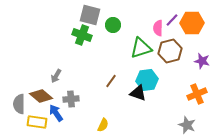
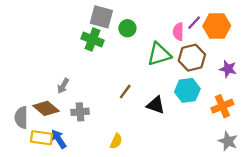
cyan hexagon: (147, 80) -> (187, 90), moved
blue arrow: (56, 113) -> (59, 139), moved
gray star: (187, 125) -> (228, 141), moved

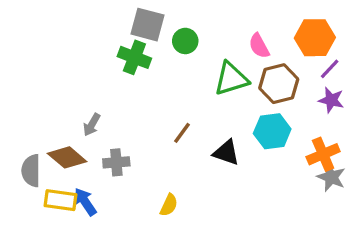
purple line: (194, 23) -> (330, 69), moved
pink semicircle: (178, 32) -> (259, 46), turned -30
gray star: (228, 141) -> (331, 177), moved

